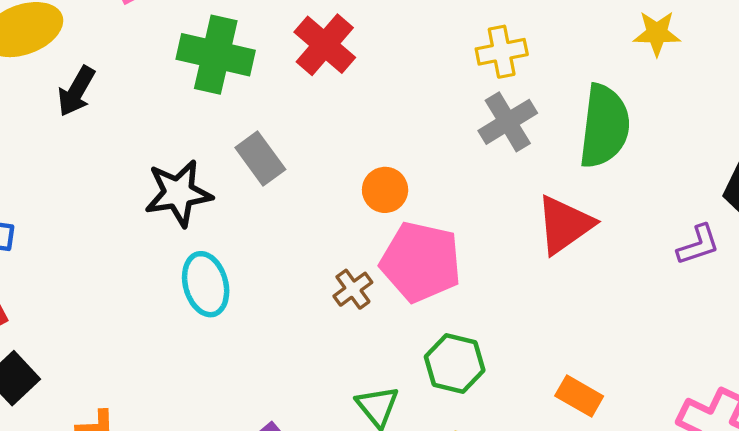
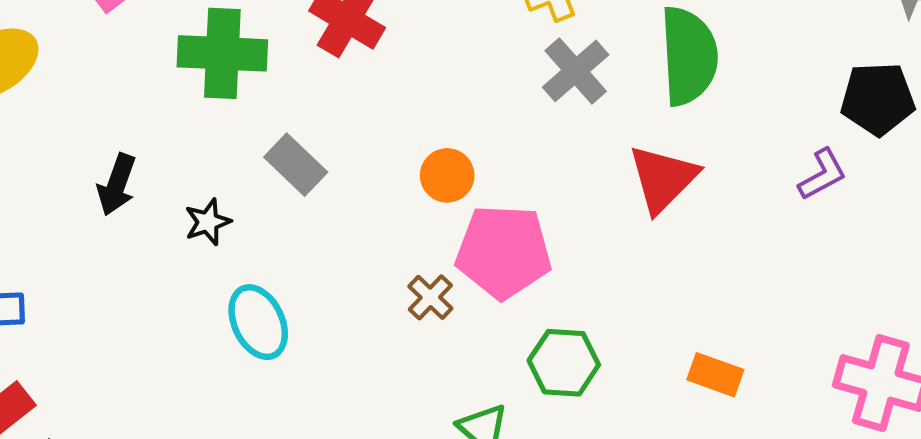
black arrow: (76, 91) -> (117, 185), moved
black star: (178, 193) -> (208, 222), size x0.6

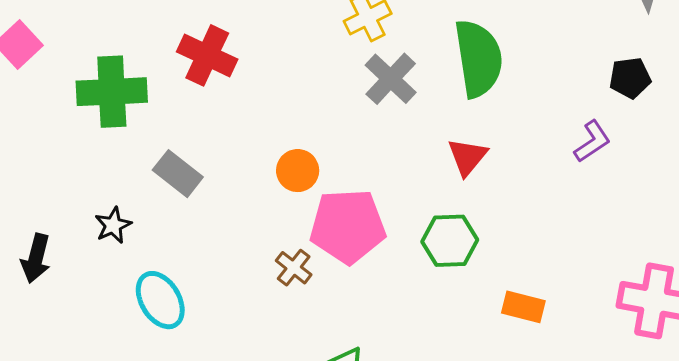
black pentagon: (878, 99) -> (630, 78), size x0.7
red triangle: (663, 179) -> (467, 157), size x0.7
black arrow: (117, 185) -> (36, 258), moved
green hexagon: (564, 363) -> (450, 241), moved

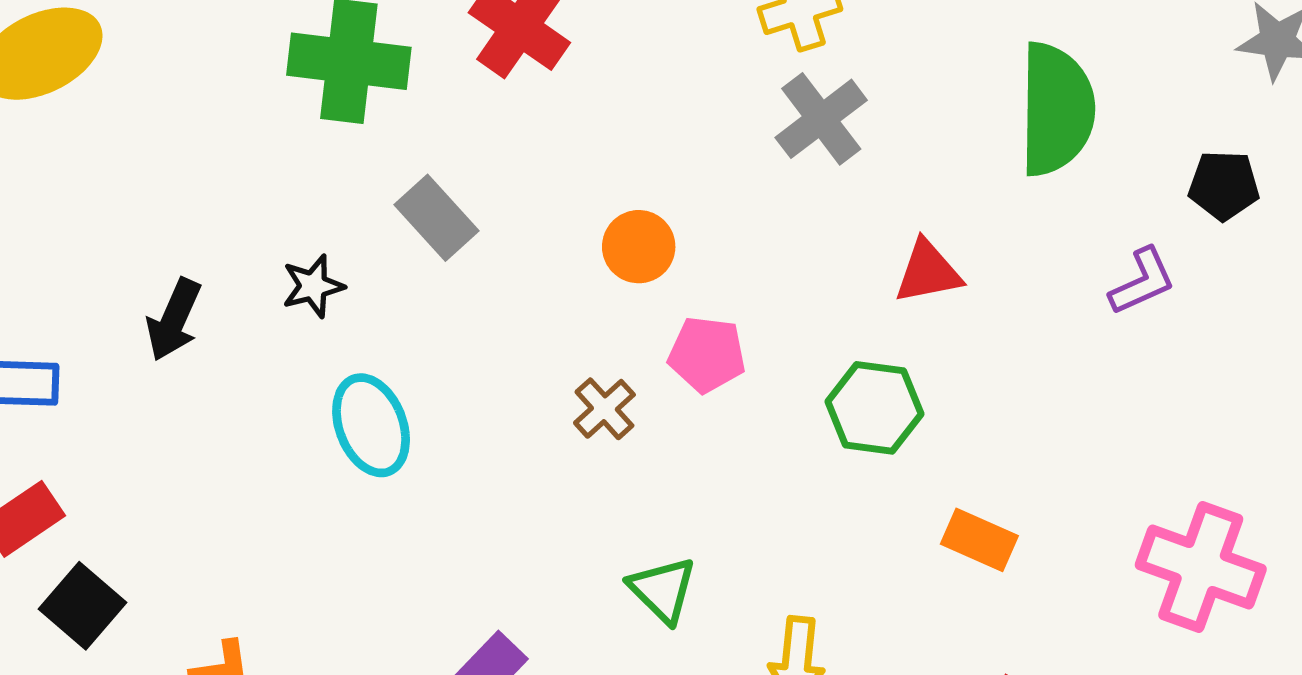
green semicircle: (478, 58) -> (1056, 109), moved
red triangle: (467, 157) -> (928, 272), turned 30
pink pentagon: (348, 226) -> (707, 354), size x0.6

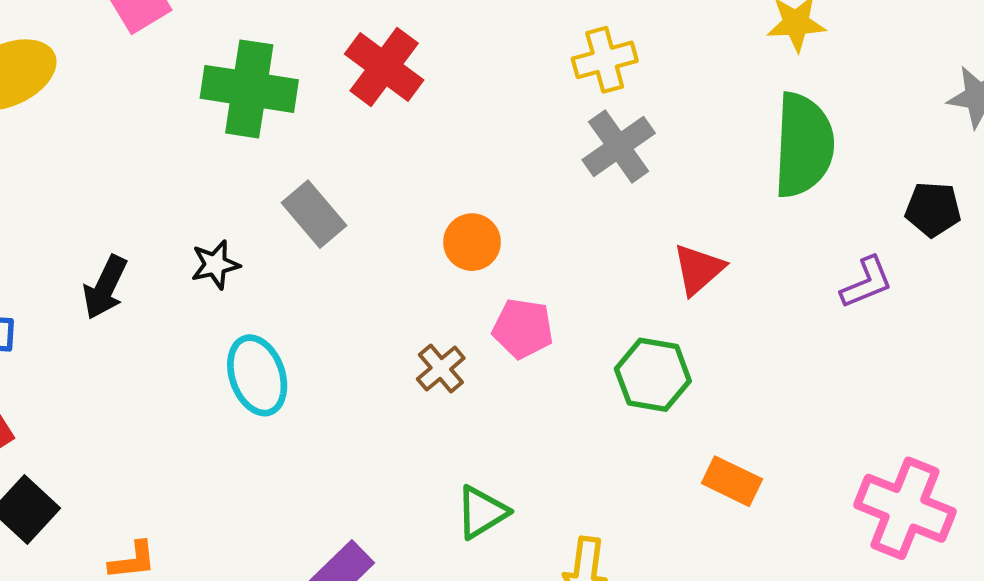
red triangle: (928, 272) -> (698, 269), turned -32
green triangle: (663, 590) -> (482, 512), turned 42

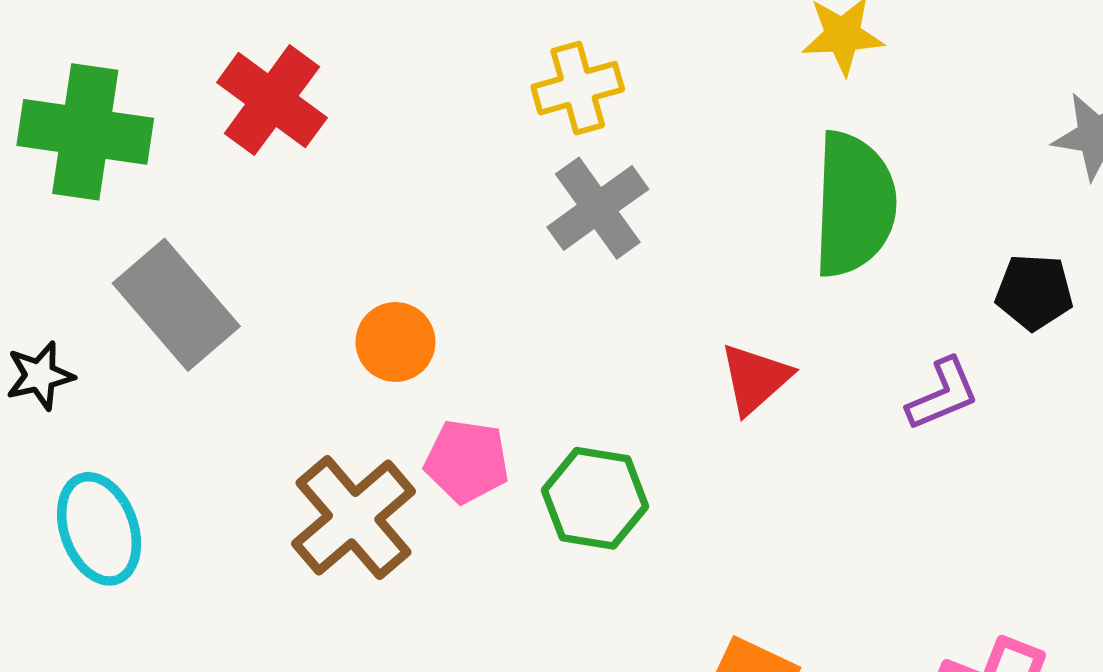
gray rectangle: (314, 214) -> (176, 305), size x1.4
red triangle: (698, 269) -> (755, 379), moved
brown cross: (441, 369) -> (354, 518), size x1.8
green hexagon: (653, 375) -> (595, 498), moved

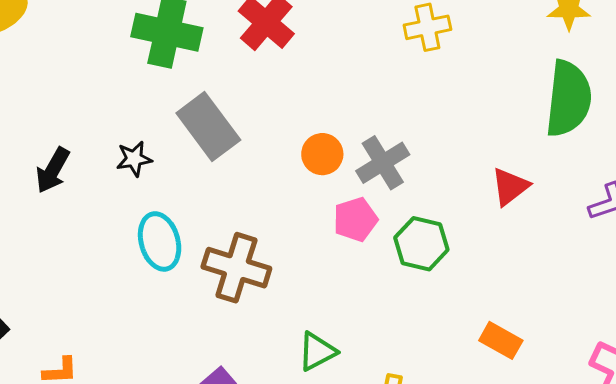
gray cross: (598, 208) -> (383, 163), moved
pink pentagon: (467, 461) -> (355, 219), turned -30
brown cross: (354, 518) -> (236, 268), moved, turned -36

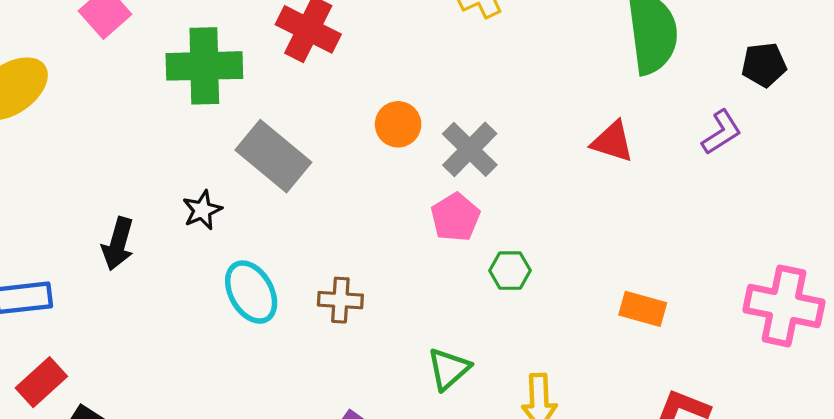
orange circle: (322, 154) -> (398, 124), moved
red triangle: (510, 187) -> (612, 142), turned -51
green hexagon: (421, 244) -> (510, 271), moved, size x0.7
brown cross: (236, 268) -> (340, 300), size x0.6

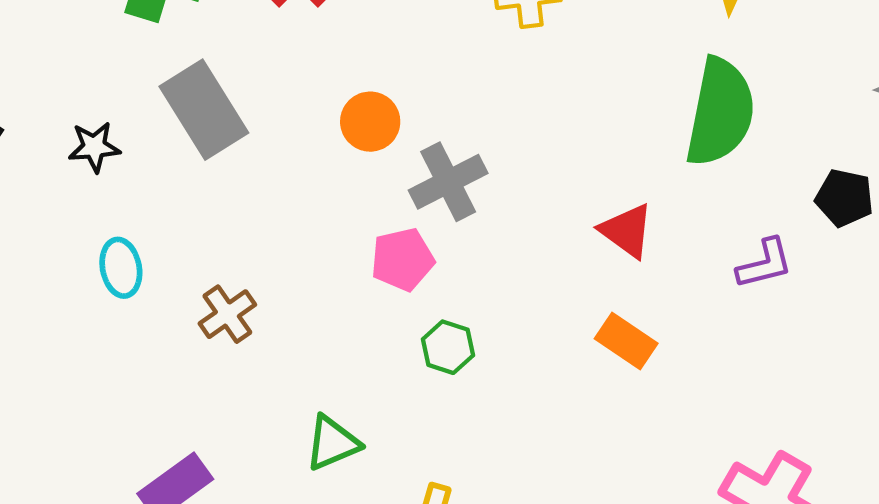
cyan ellipse: (251, 292) -> (121, 268), size x0.7
brown cross: (340, 300) -> (227, 314), turned 33
orange rectangle: (643, 309) -> (626, 341), moved

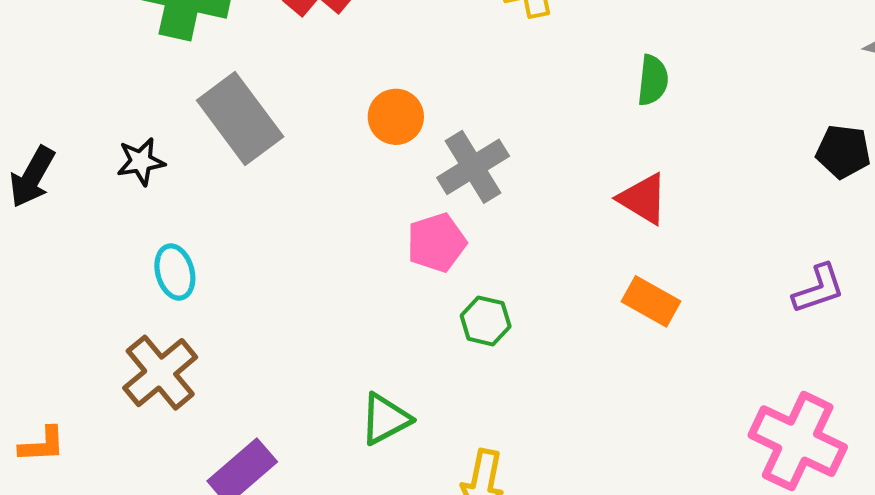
green semicircle: (720, 112) -> (653, 80), moved, size x0.5
purple L-shape: (765, 264) -> (818, 289), moved
brown cross: (227, 314) -> (160, 373), moved, size x1.4

